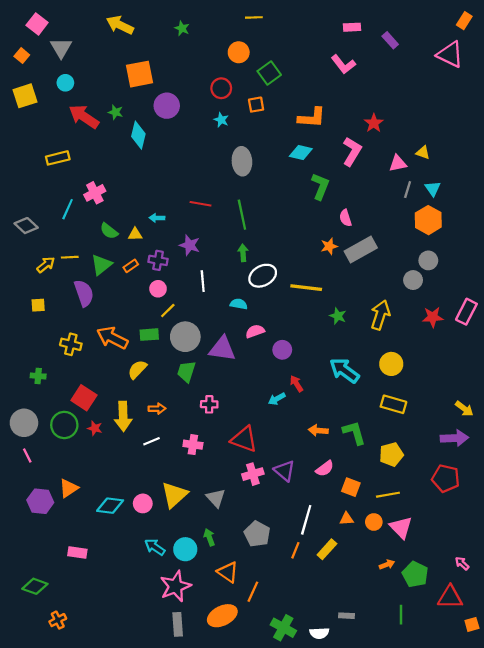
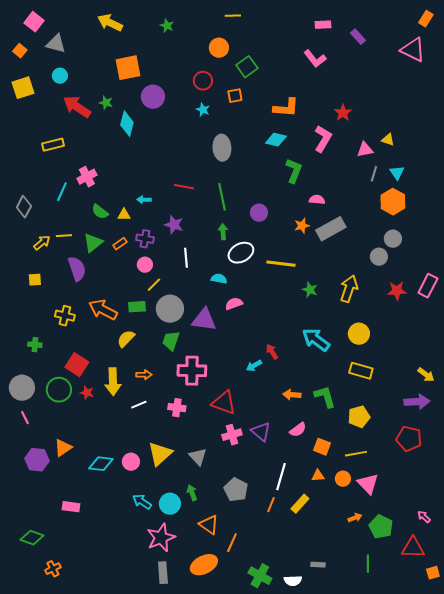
gray triangle: (61, 48) -> (56, 44), turned -45
pink semicircle: (345, 218) -> (317, 200), turned 112
gray diamond: (26, 226) -> (24, 207), turned 75
purple circle: (282, 350) -> (259, 213), moved
pink cross: (209, 404) -> (192, 371), size x1.8

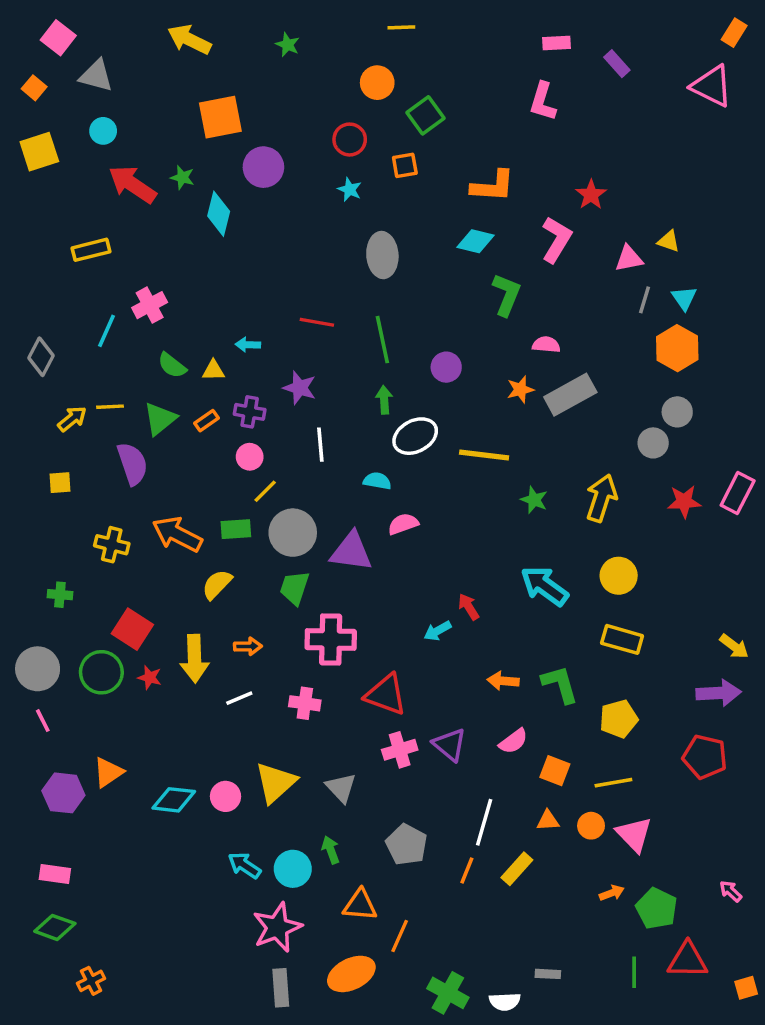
pink L-shape: (315, 59) -> (543, 102), turned 55
pink rectangle: (71, 507) -> (55, 874), moved
orange triangle: (209, 525) -> (360, 905), turned -30
red triangle: (413, 548) -> (688, 960), moved

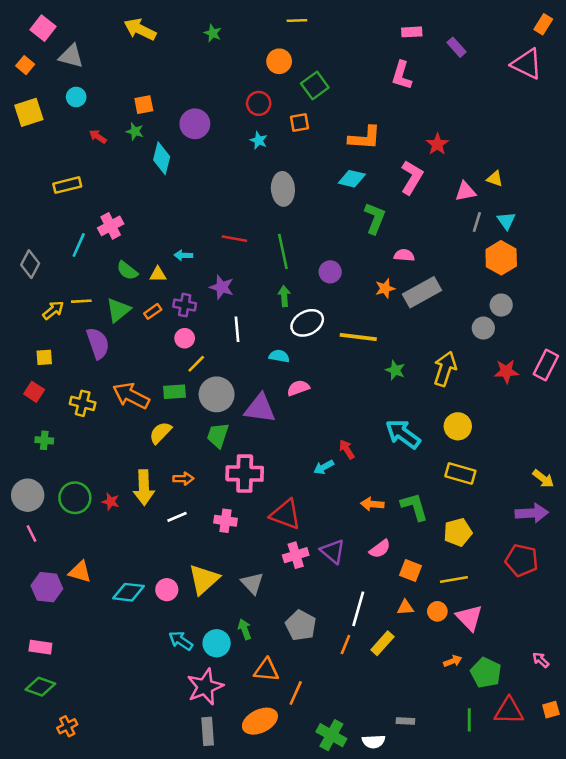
orange square: (220, 117) -> (144, 105), moved, size x0.6
red arrow: (132, 184) -> (98, 137), size x0.5
red square: (132, 629) -> (34, 392), moved, size x0.7
orange triangle: (108, 772) -> (80, 572), turned 50
orange square: (746, 988) -> (551, 710), moved

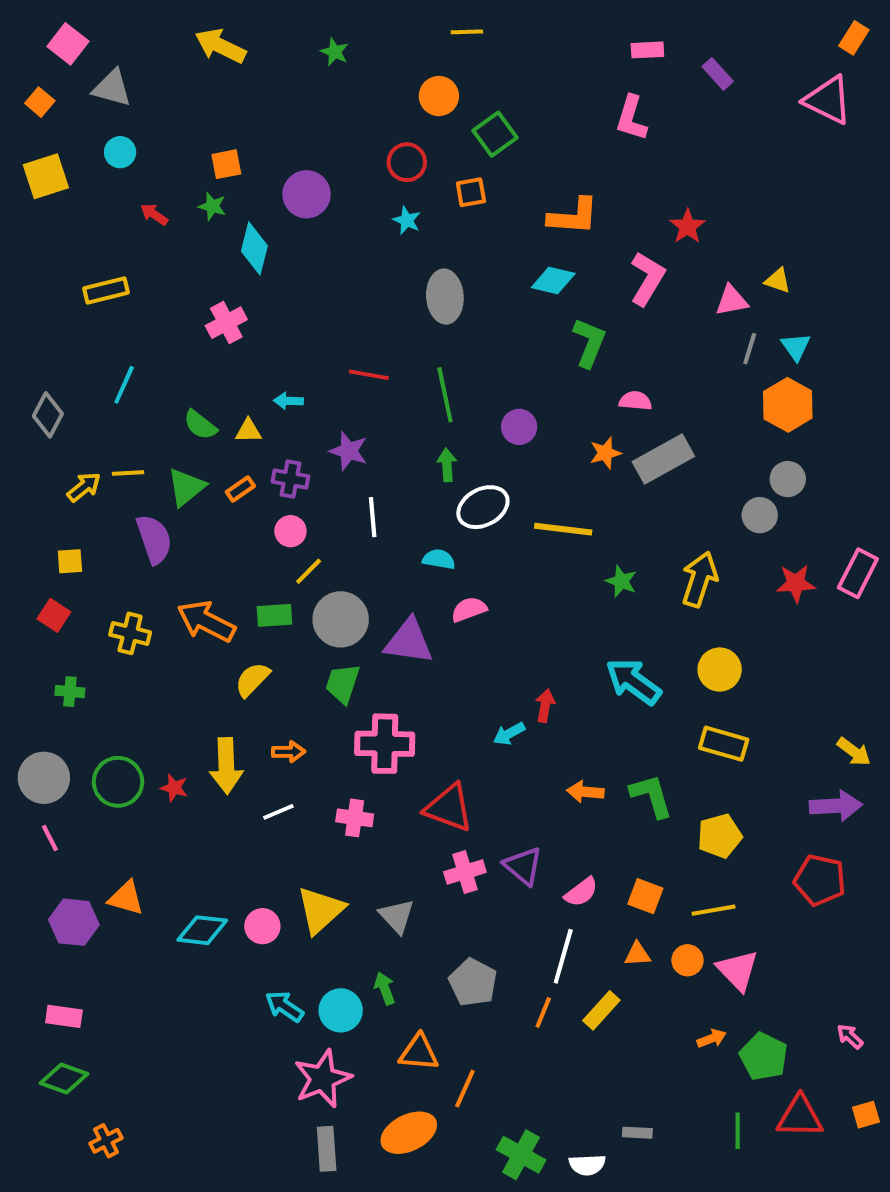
pink cross: (111, 226) -> (226, 323), moved
red arrow: (347, 449) -> (545, 706), turned 42
pink semicircle: (380, 549) -> (581, 892), moved

